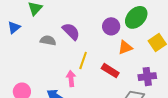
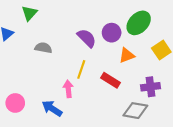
purple semicircle: (71, 31) -> (87, 38), moved

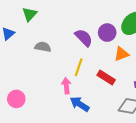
blue arrow: (52, 108) -> (80, 104), moved

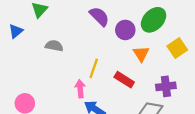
purple semicircle: (84, 38) -> (99, 16), moved
orange triangle: (121, 54) -> (141, 54), turned -42

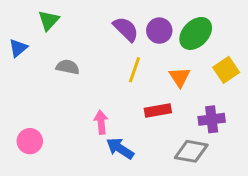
purple circle: (125, 30) -> (159, 31), moved
yellow line: (94, 68) -> (135, 70), moved
red rectangle: (124, 80) -> (158, 111), turned -42

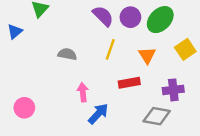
gray semicircle: (68, 67) -> (67, 54), moved
blue arrow: (120, 148) -> (98, 114), turned 100

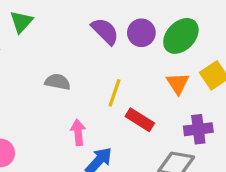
yellow line: (110, 49) -> (115, 93), moved
orange triangle: (147, 55) -> (178, 83), moved
red rectangle: (129, 83) -> (140, 120), turned 42

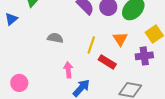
orange triangle: (178, 83) -> (120, 39), moved
purple cross: (198, 129) -> (144, 56), moved

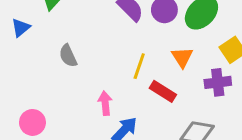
gray semicircle: (55, 38) -> (68, 56), moved, turned -126

